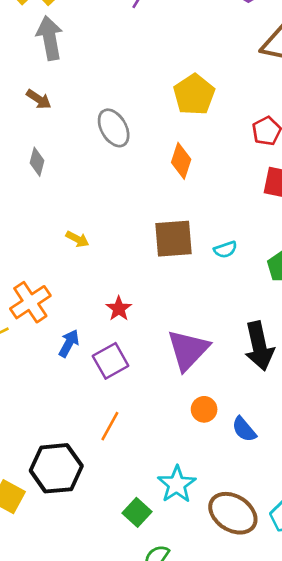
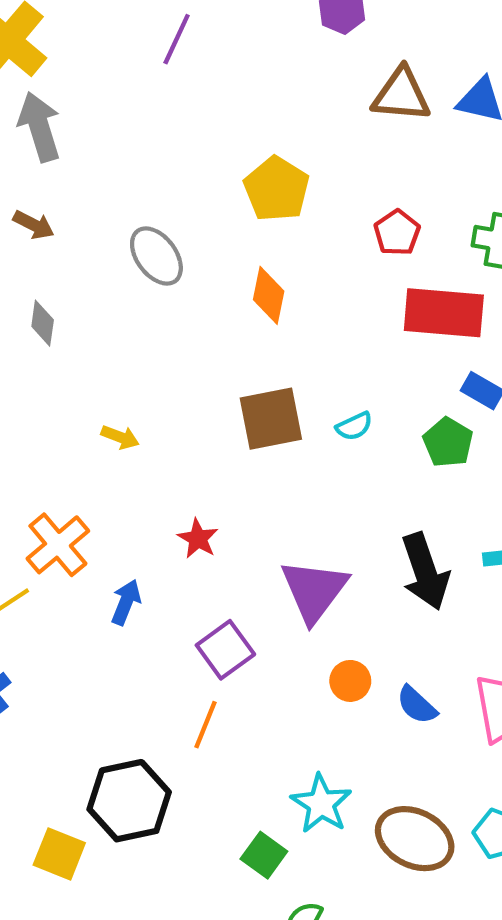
purple square: (111, 361) -> (225, 650), moved

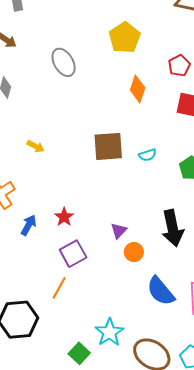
orange diamond: (269, 295) -> (138, 89), moved
red star: (198, 539) -> (64, 217), moved
purple triangle: (314, 591) -> (119, 231), size x0.5
orange circle: (350, 681) -> (134, 252), moved
blue semicircle: (417, 705) -> (161, 291), size x1.5

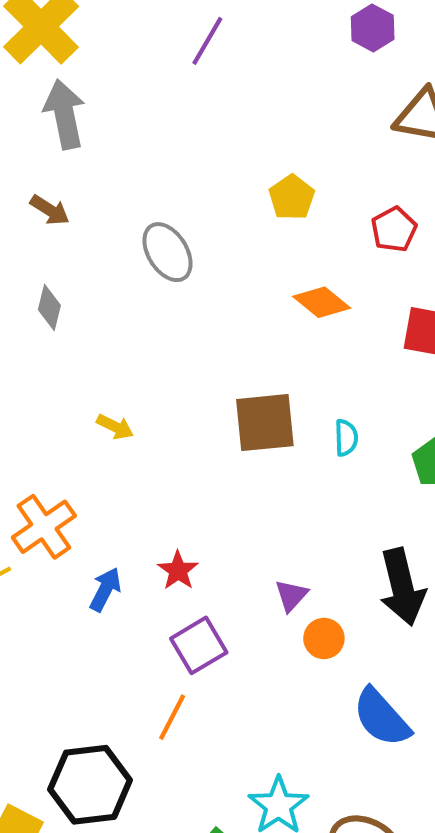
yellow pentagon: (125, 38) -> (292, 197), size x0.7
red pentagon: (179, 66) -> (394, 229), moved
orange diamond: (138, 89) -> (322, 302), turned -68
cyan semicircle: (148, 155) -> (346, 438), turned -72

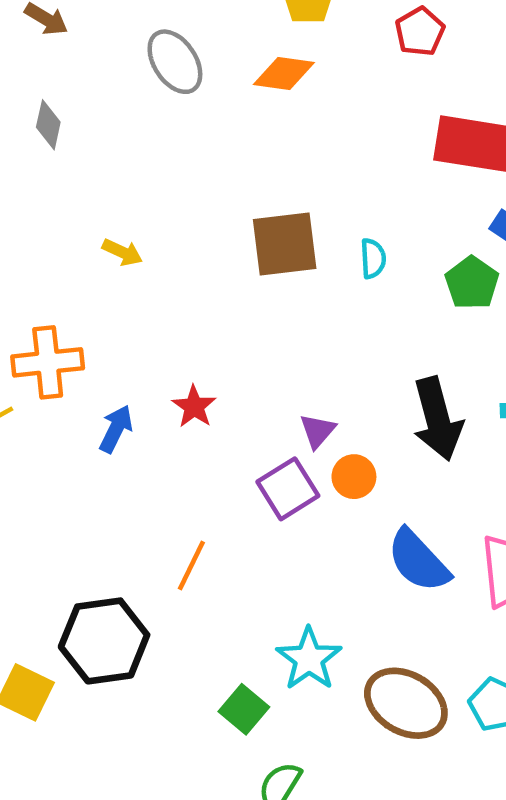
orange diamond: (322, 302) -> (284, 73), moved, turned -30
orange cross: (44, 527) -> (48, 362), turned 30
purple square: (199, 645) -> (288, 489), moved

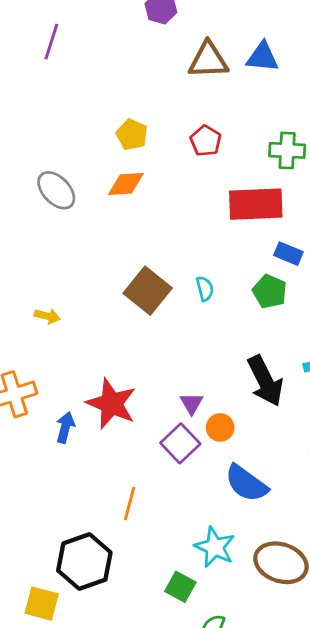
brown square: (285, 244) -> (148, 291), turned -33
red star: (194, 407) -> (111, 404), size x1.8
blue semicircle: (418, 561) -> (246, 483), moved

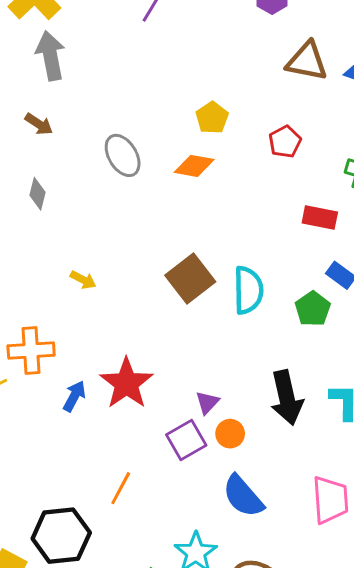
red rectangle: (256, 204) -> (320, 218), size x0.6
cyan semicircle: (205, 289) -> (248, 290), size x1.8

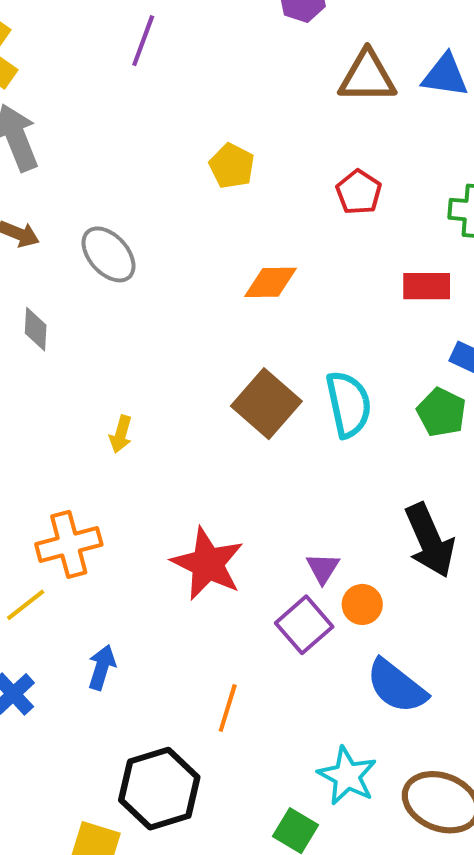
yellow pentagon: (212, 118) -> (232, 166), moved
gray ellipse: (123, 155) -> (109, 254), moved
orange diamond: (194, 166) -> (270, 282), moved
yellow arrow: (83, 280) -> (121, 434), turned 90
blue arrow: (74, 396) -> (102, 667), moved

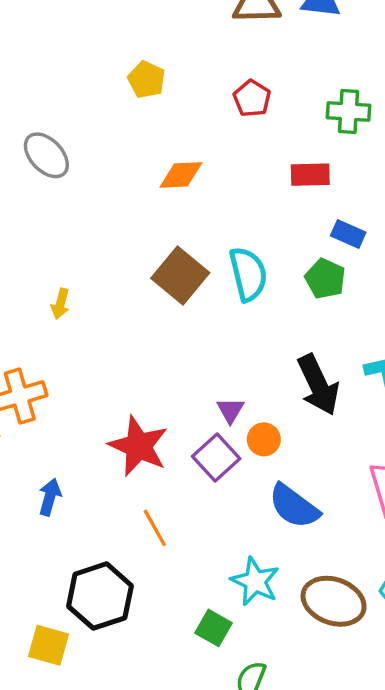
red star: (208, 564) -> (139, 446), moved
orange line: (228, 708) -> (155, 528), turned -45

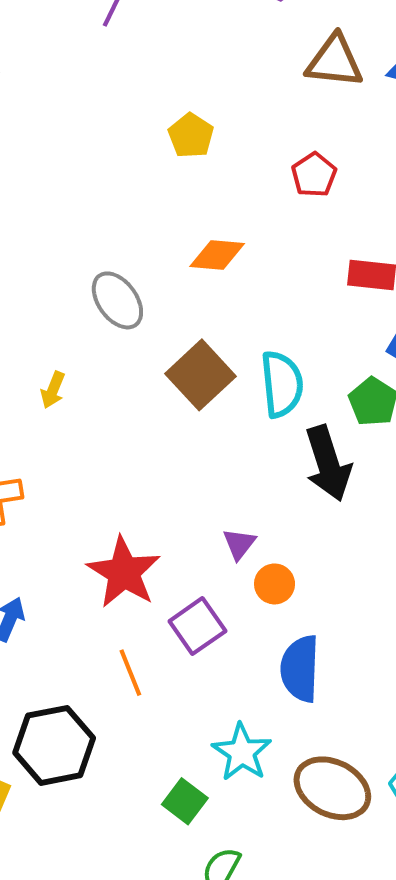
gray ellipse: (46, 155) -> (117, 300), moved
black arrow: (318, 385) -> (328, 463), moved
purple square: (216, 457) -> (197, 626), moved
blue semicircle: (294, 506) -> (300, 669), turned 48

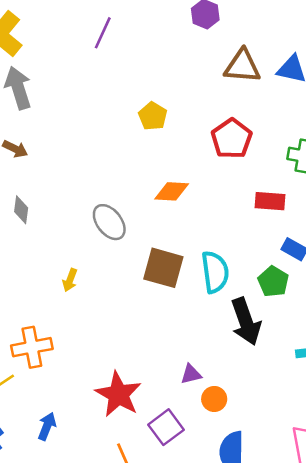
red pentagon: (314, 175) -> (232, 139), size x1.4
brown square: (200, 375) -> (163, 268), turned -30
purple triangle: (239, 544) -> (191, 374), turned 40

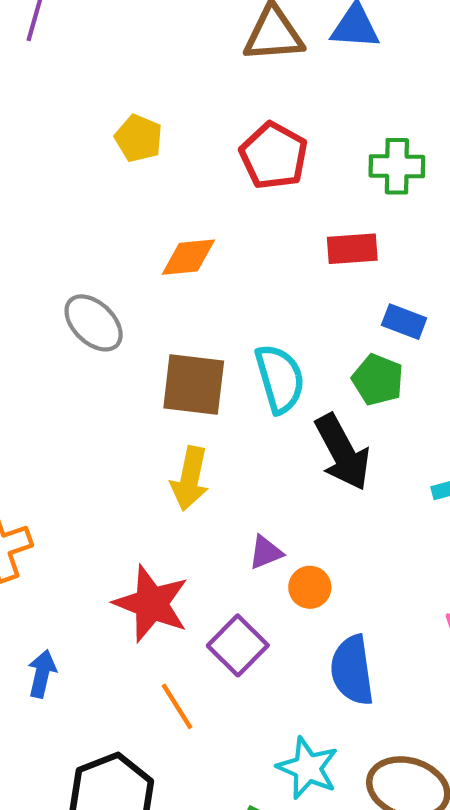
yellow arrow: (70, 280) -> (190, 479), moved, size x1.6

